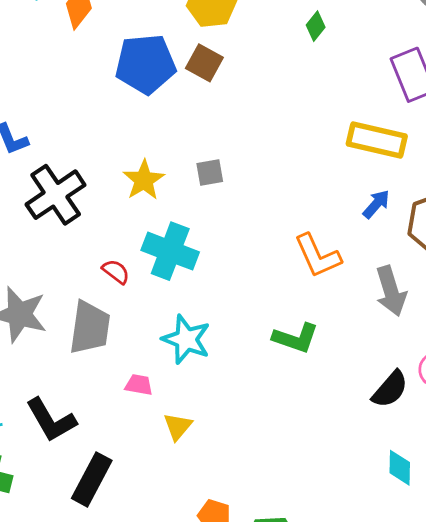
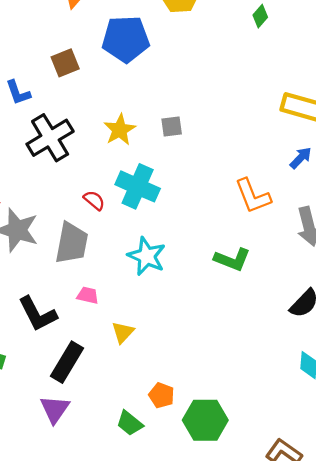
brown square: (204, 63) -> (65, 63), moved, turned 36
pink trapezoid: (139, 385) -> (88, 295), moved
yellow triangle: (178, 426) -> (123, 332), moved

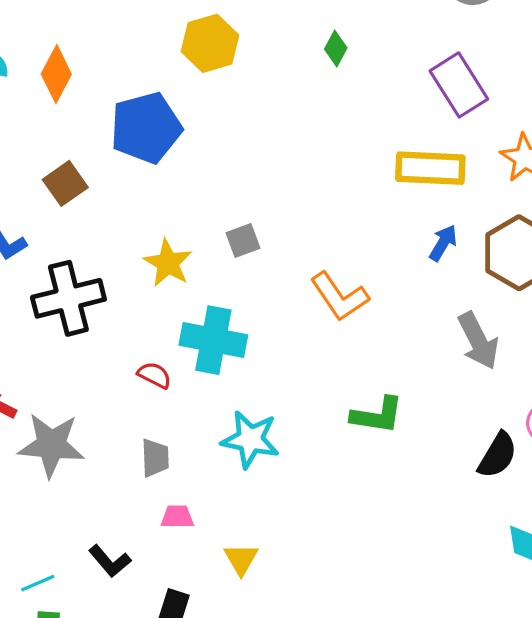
black cross: (50, 138) -> (68, 298), turned 30
orange L-shape: (253, 196) -> (339, 297), moved
gray trapezoid: (72, 243) -> (155, 458), moved, size x0.6
black L-shape: (38, 314) -> (110, 561), size x0.7

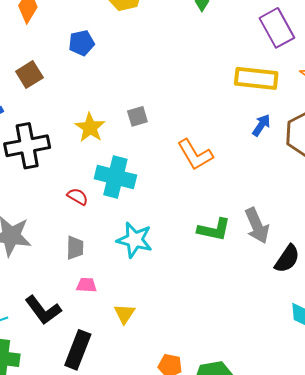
blue pentagon: (146, 128) -> (81, 43), size x0.6
gray arrow: (478, 341) -> (257, 226), moved
black L-shape: (110, 561) -> (43, 310), size x1.4

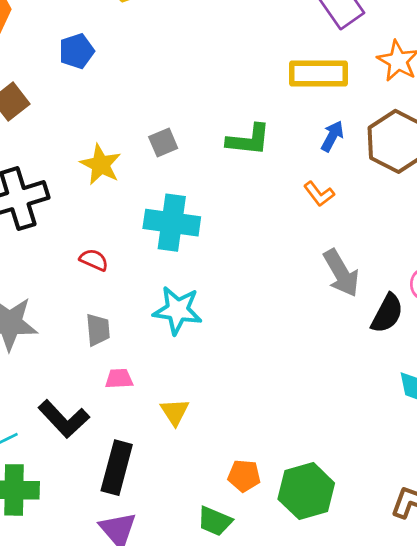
orange L-shape: (195, 155) -> (319, 194), moved, size x0.6
cyan cross: (115, 177) -> (172, 223), moved
green L-shape: (214, 230) -> (249, 140), moved

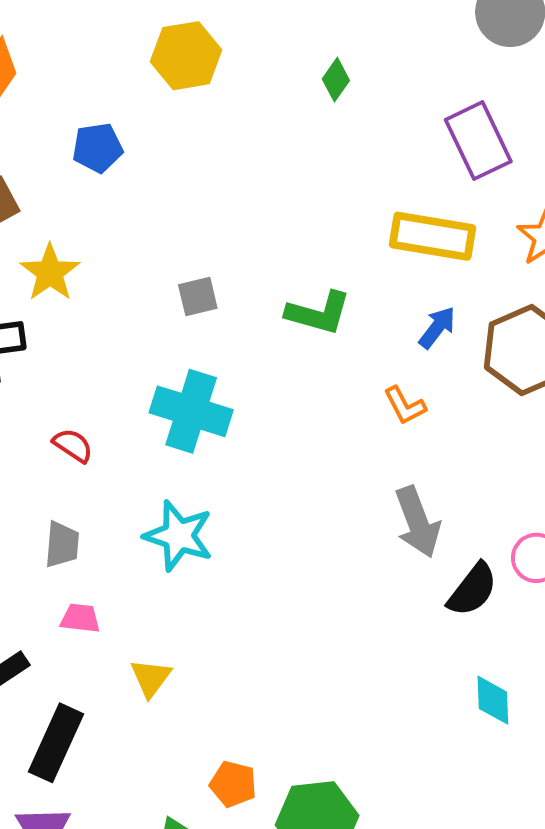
yellow star: (101, 165) -> (50, 273), moved

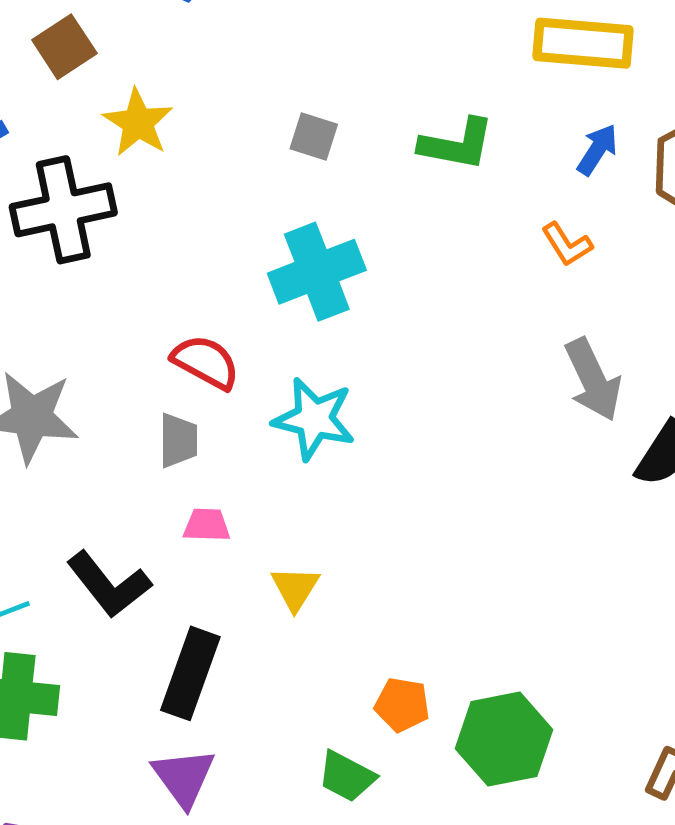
gray square: (198, 297) -> (314, 136), turned 36
cyan cross: (191, 411) -> (317, 272), turned -34
red semicircle: (73, 445) -> (206, 362), moved, size x1.4

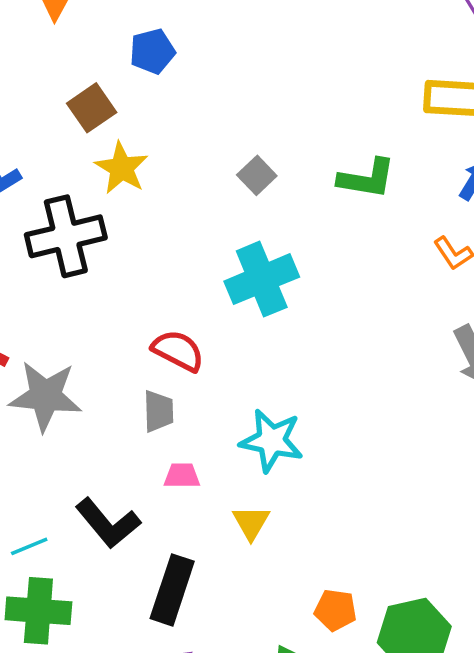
brown square: (64, 47) -> (92, 108), moved
gray square: (314, 136) -> (257, 175), turned 30
cyan star: (314, 419) -> (272, 441), moved

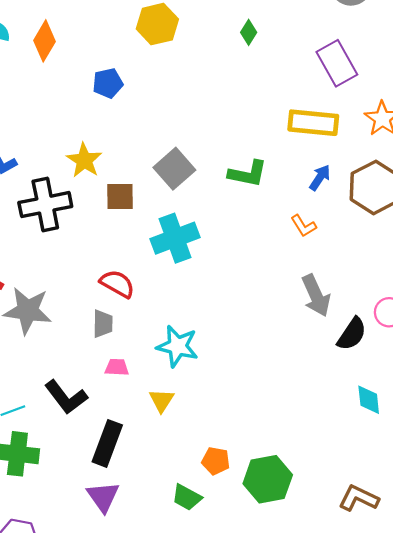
brown square: (92, 108) -> (120, 196), moved, turned 32
gray square: (257, 175) -> (174, 169), size x1.6

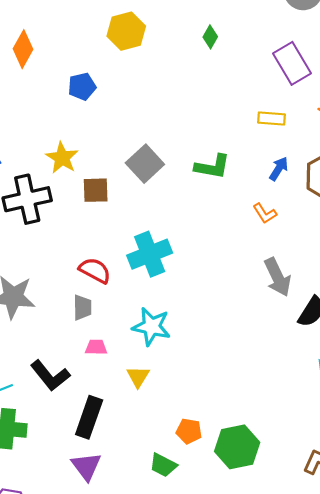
yellow rectangle: (313, 123) -> (272, 118), size x0.6
cyan cross: (175, 238) -> (150, 254), moved

